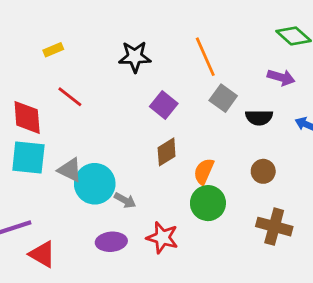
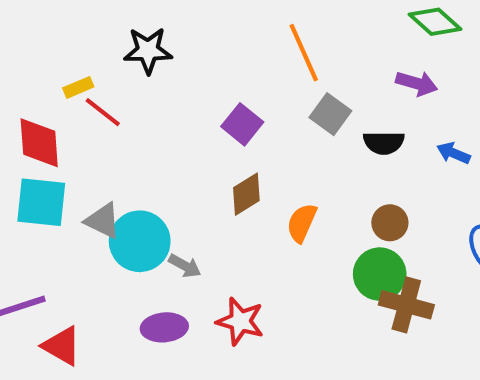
yellow rectangle: (53, 50) -> (78, 87), moved
black star: (135, 57) -> (148, 51), moved
green circle: (208, 203) -> (380, 274), moved

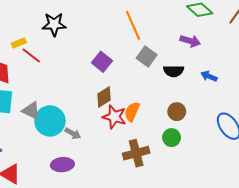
green circle: (380, 274) -> (172, 138), size x0.7
brown cross: (406, 305) -> (136, 153), moved, turned -30
red star: (240, 321) -> (114, 117), moved

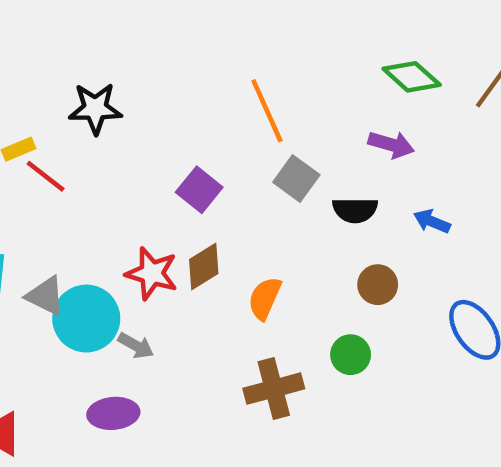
brown circle: (177, 112) -> (378, 285), moved
red star: (114, 117) -> (152, 273), moved

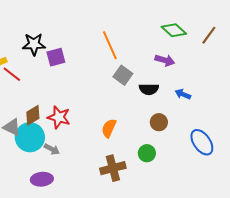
purple square: (199, 190) -> (56, 57), moved, turned 36
brown diamond: (204, 267) -> (33, 115), moved

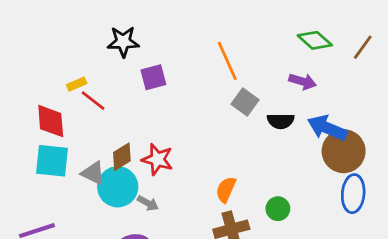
black star: (34, 44) -> (123, 42), moved
blue arrow: (183, 94) -> (327, 128), size x1.8
brown circle: (159, 122) -> (344, 151), moved, size x1.8
orange semicircle: (109, 128) -> (226, 190), moved
blue ellipse: (202, 142) -> (353, 194), turned 40

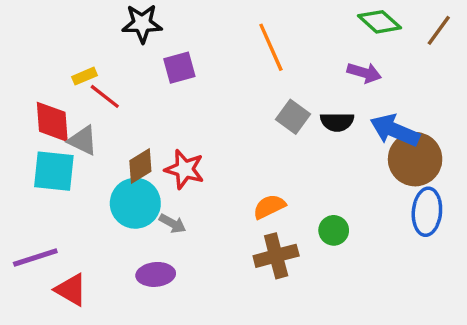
gray square: (245, 102) -> (293, 117), moved
gray triangle: (93, 173) -> (83, 141), moved
orange semicircle: (226, 190) -> (269, 207), turned 40

